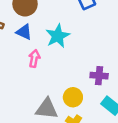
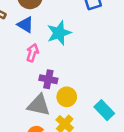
purple cross: (99, 76) -> (48, 79), moved

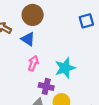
cyan star: (59, 33) -> (65, 68), moved

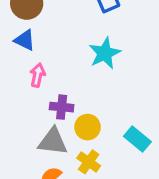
cyan star: (65, 68) -> (105, 53), moved

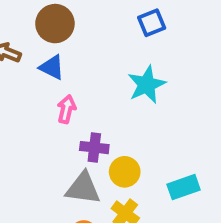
cyan rectangle: (137, 139) -> (184, 187), turned -60

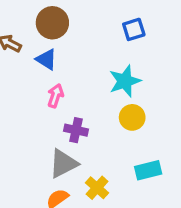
yellow circle: (125, 172) -> (132, 117), moved
gray triangle: (83, 188) -> (63, 164), turned -40

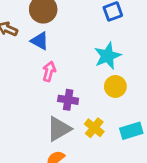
yellow cross: (97, 188) -> (94, 128), moved

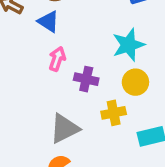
purple cross: (68, 100) -> (86, 79), moved
yellow cross: (94, 128) -> (114, 113), moved, turned 36

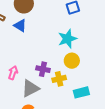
pink arrow: (57, 59) -> (13, 73), moved
purple cross: (86, 79) -> (43, 69), moved

